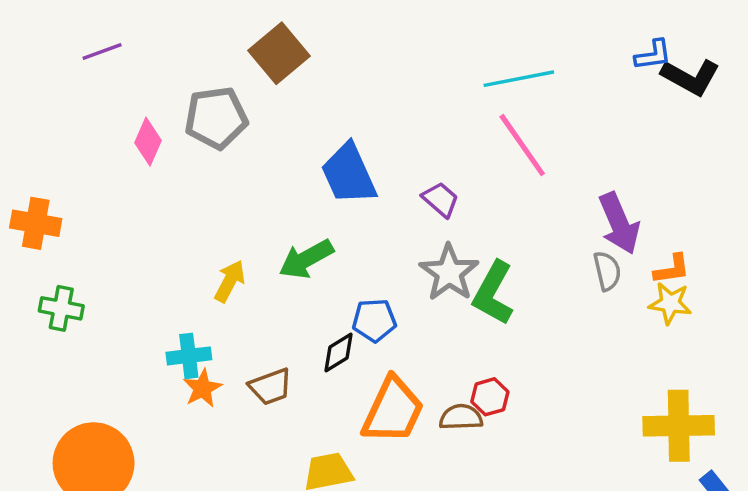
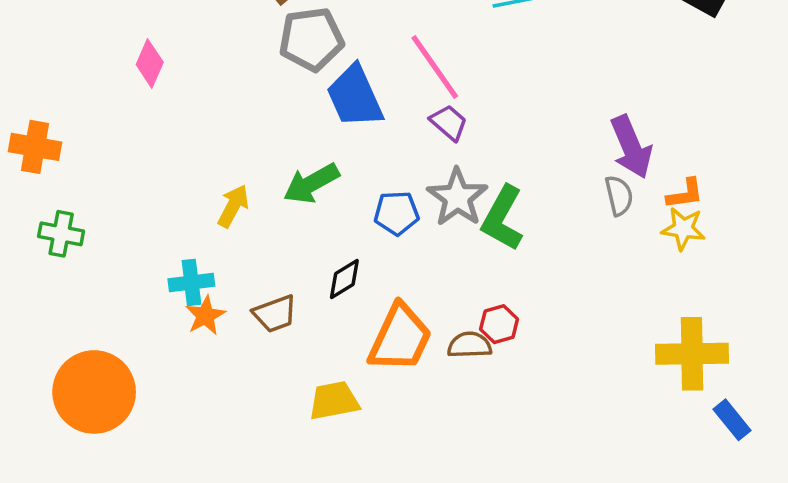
gray pentagon: (216, 118) -> (311, 39), moved
pink line: (522, 145) -> (435, 67), moved
blue pentagon: (374, 320) -> (397, 213), moved

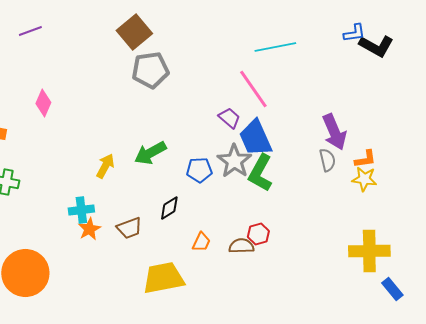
pink diamond: (150, 63) -> (43, 103), moved
pink line: (435, 67) -> (253, 89), moved
blue trapezoid: (355, 97) -> (255, 138), moved
orange trapezoid: (400, 338) -> (201, 242), size x0.5
yellow trapezoid: (334, 401) -> (163, 278), size x1.4

